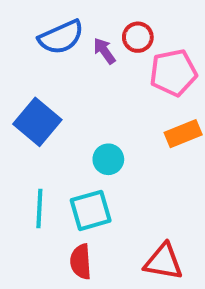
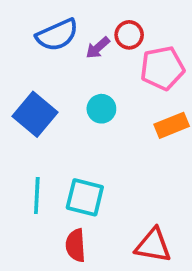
purple arrow: (104, 51) -> (98, 48), turned -95
cyan circle: (108, 159) -> (101, 109), moved
cyan square: (91, 210) -> (85, 197), turned 30

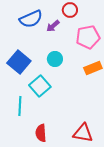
red circle: (129, 35) -> (70, 10), moved
cyan square: (85, 197) -> (40, 86), moved, turned 35

